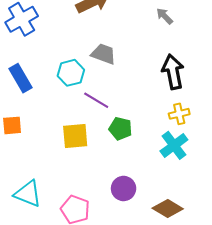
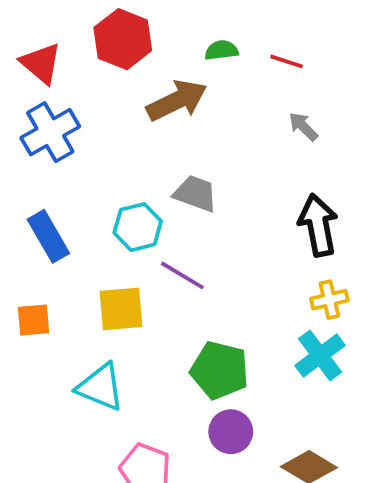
green pentagon: (120, 129) -> (220, 370), moved, size x1.4
yellow square: (75, 136) -> (121, 309), moved
cyan triangle: (28, 194) -> (100, 387), moved

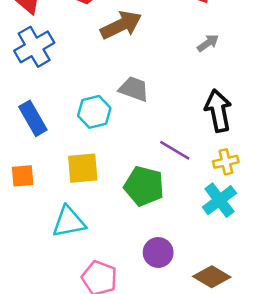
gray arrow: (303, 127) -> (208, 43), turned 100
purple line: (182, 275) -> (175, 150), moved
green pentagon: (220, 370) -> (144, 186), moved
cyan triangle: (100, 387) -> (69, 222), turned -33

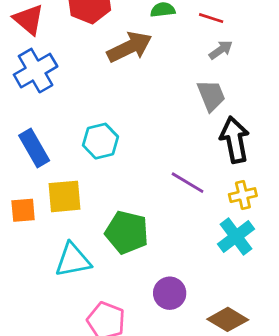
gray arrow: (208, 43) -> (221, 50), moved
gray trapezoid: (134, 89) -> (211, 95), moved, turned 48
yellow square: (83, 168) -> (65, 196), moved
green pentagon: (144, 186) -> (127, 232), moved

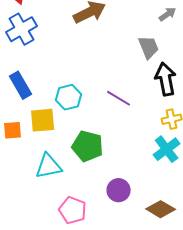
gray arrow: (221, 50) -> (168, 14), moved
cyan hexagon: (101, 141) -> (69, 97), moved
purple line: (188, 183) -> (119, 98), moved

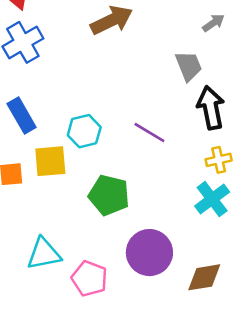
cyan triangle: (49, 166) -> (44, 254), moved
purple circle: (119, 190) -> (149, 253), size x1.5
brown diamond: (161, 209) -> (204, 277), turned -40

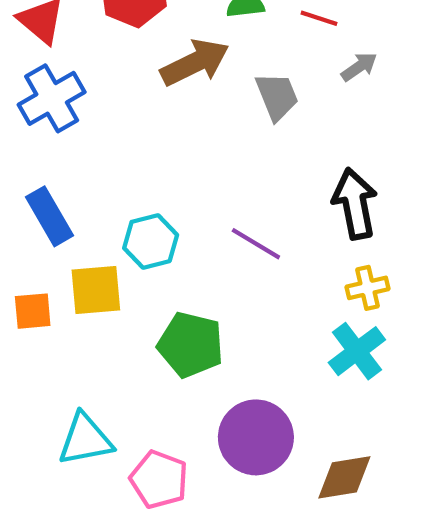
gray trapezoid: (189, 66) -> (277, 96), moved

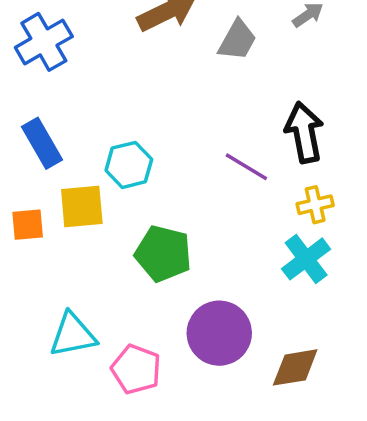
gray trapezoid: (277, 96) -> (237, 40), turned 51
purple line: (256, 244) -> (246, 167), moved

